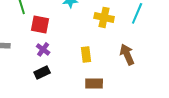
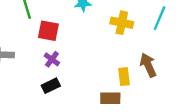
yellow rectangle: (86, 54) -> (124, 77), moved

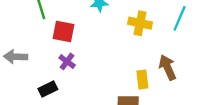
black rectangle: (51, 86) -> (48, 89), moved

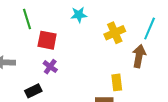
yellow cross: (140, 23) -> (115, 33), turned -36
brown arrow: (168, 67) -> (139, 56), moved, turned 35

